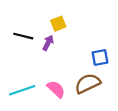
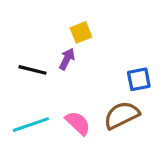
black line: (23, 36) -> (32, 70), moved

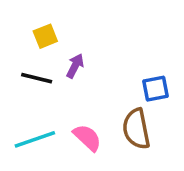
yellow square: (81, 32) -> (45, 36), moved
brown semicircle: (122, 115) -> (136, 129), turned -75

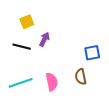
brown semicircle: (136, 129) -> (81, 77), size x0.7
pink semicircle: (87, 138) -> (52, 82), turned 36

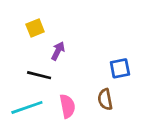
black line: (22, 47) -> (39, 75), moved

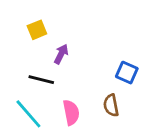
blue square: (120, 68) -> (127, 73), turned 35
cyan line: (27, 107) -> (28, 114), turned 68

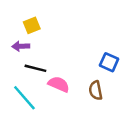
purple arrow: (61, 54) -> (21, 46), moved, turned -119
pink semicircle: (71, 112) -> (59, 84), moved, turned -55

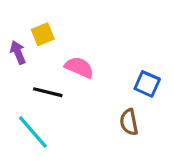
purple arrow: (21, 46) -> (18, 52), moved, turned 70
pink semicircle: (59, 84) -> (79, 67), moved

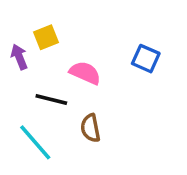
blue square: (147, 84) -> (146, 59), moved
brown semicircle: (129, 122) -> (91, 128), moved

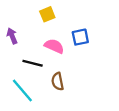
yellow square: (46, 37) -> (47, 14), moved
blue square: (146, 59) -> (80, 37), moved, turned -36

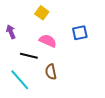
yellow square: (47, 14) -> (42, 13), turned -32
blue square: (80, 37) -> (80, 33), moved

